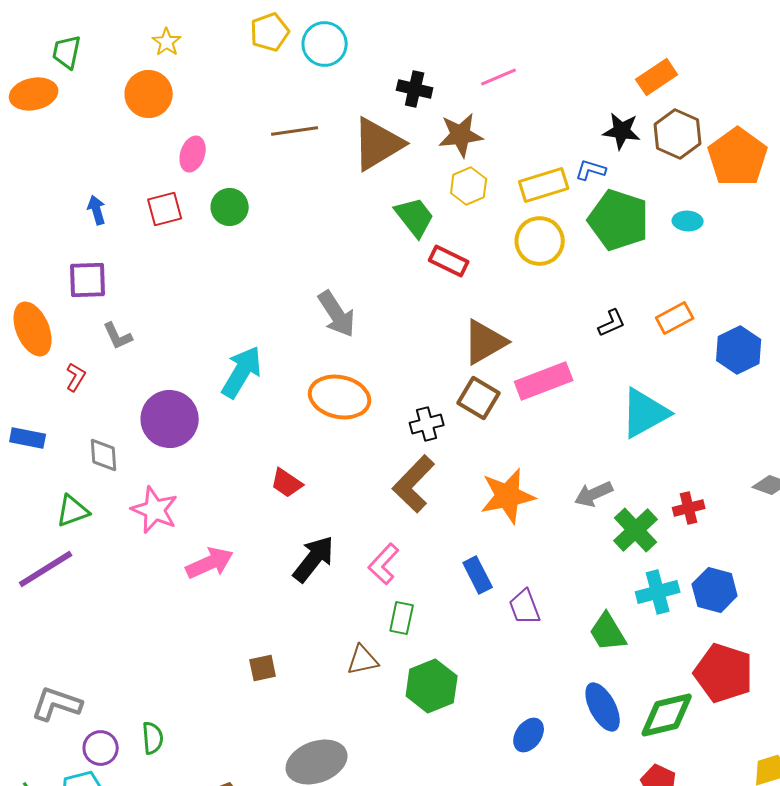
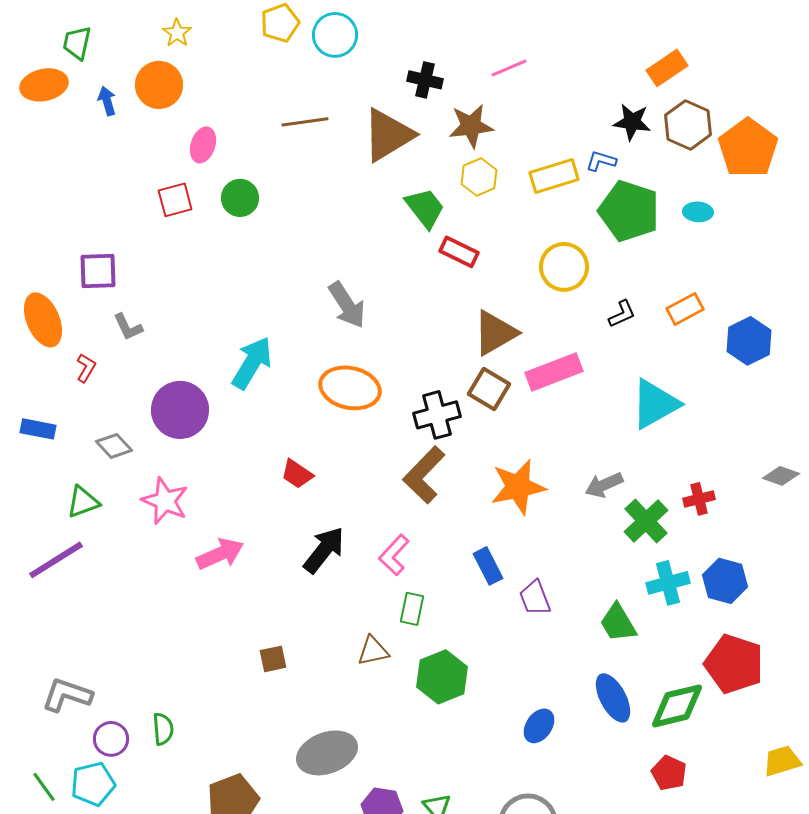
blue arrow: (97, 210) -> (107, 101), moved
yellow circle: (540, 241) -> (564, 267), moved
black cross: (427, 424) -> (437, 415), size x1.4
gray diamond: (104, 455) -> (114, 446), turned -39

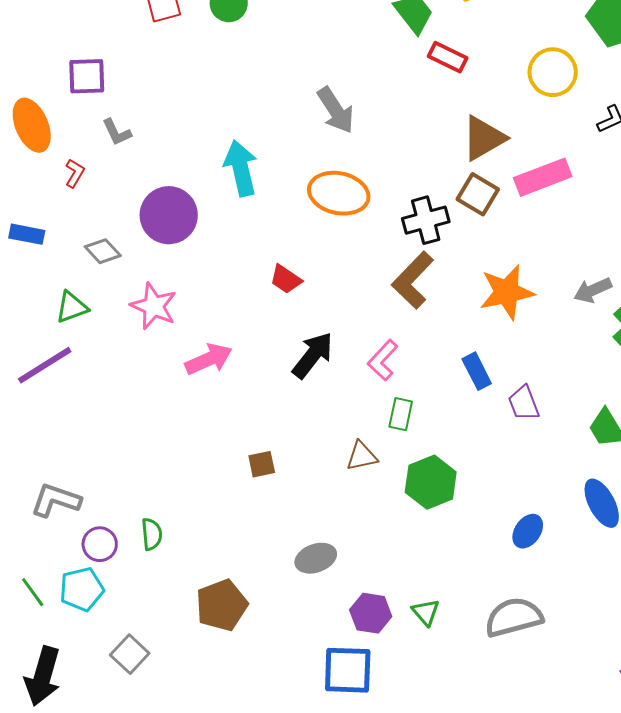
cyan arrow: (252, 363) -> (241, 168), turned -44
gray ellipse: (327, 753) -> (316, 558), size x0.7

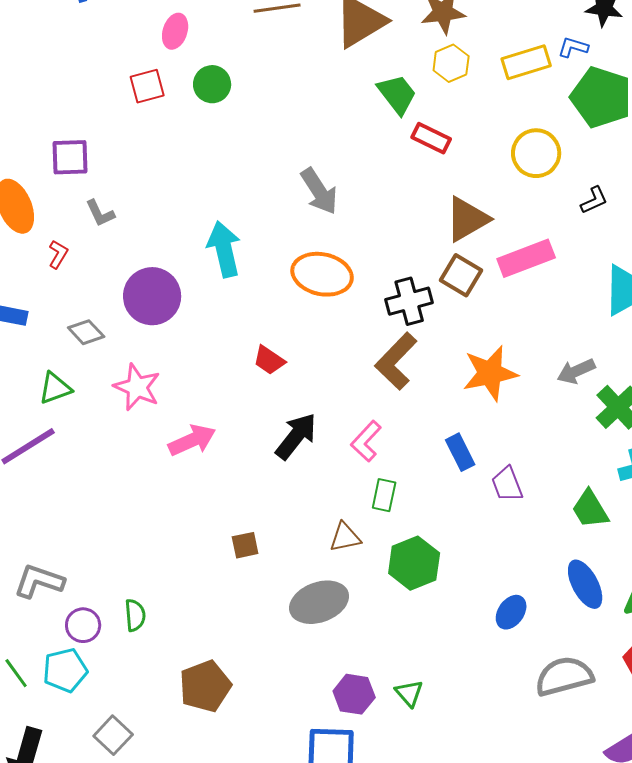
gray ellipse: (316, 558) -> (319, 602), moved, size x1.4
gray semicircle: (514, 617) -> (564, 676), moved

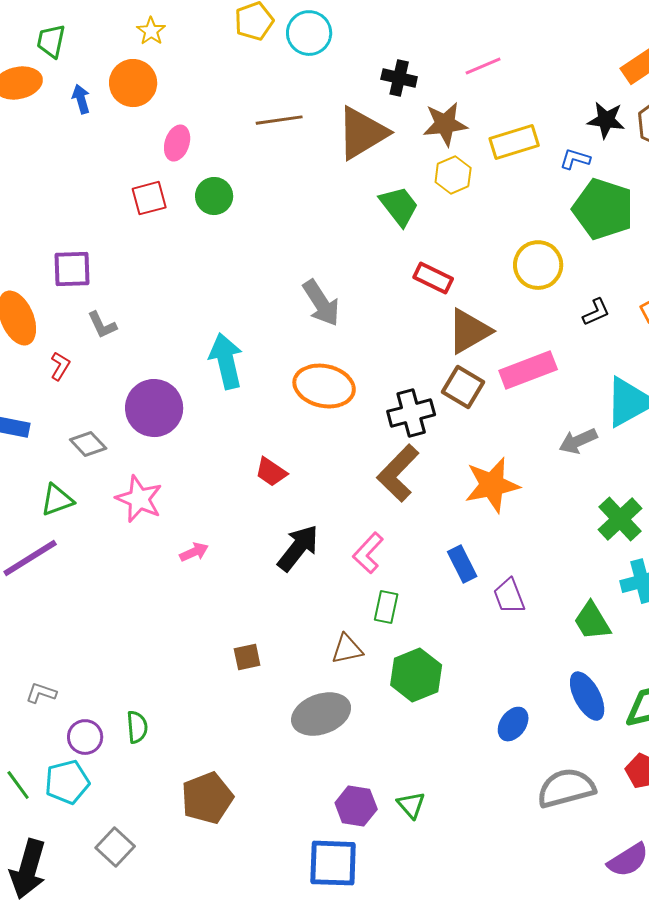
yellow rectangle: (526, 62) -> (514, 142), moved
red rectangle: (431, 138) -> (433, 278), moved
gray arrow: (576, 371) -> (578, 441), moved
pink arrow: (192, 440) -> (194, 552), size x0.6
gray L-shape: (39, 581) -> (41, 693), size x0.6

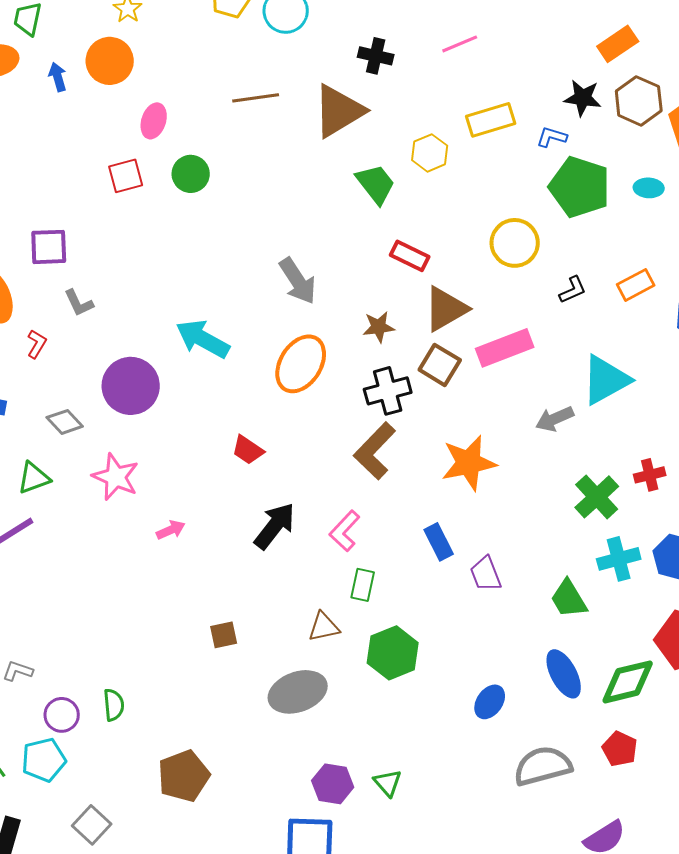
brown star: (445, 124) -> (379, 327), moved, size x0.7
cyan arrow: (226, 361) -> (203, 339), turned -48
orange ellipse: (324, 386) -> (301, 364), turned -70

